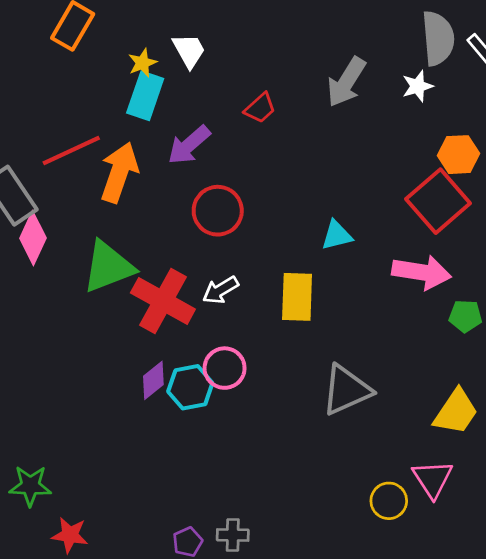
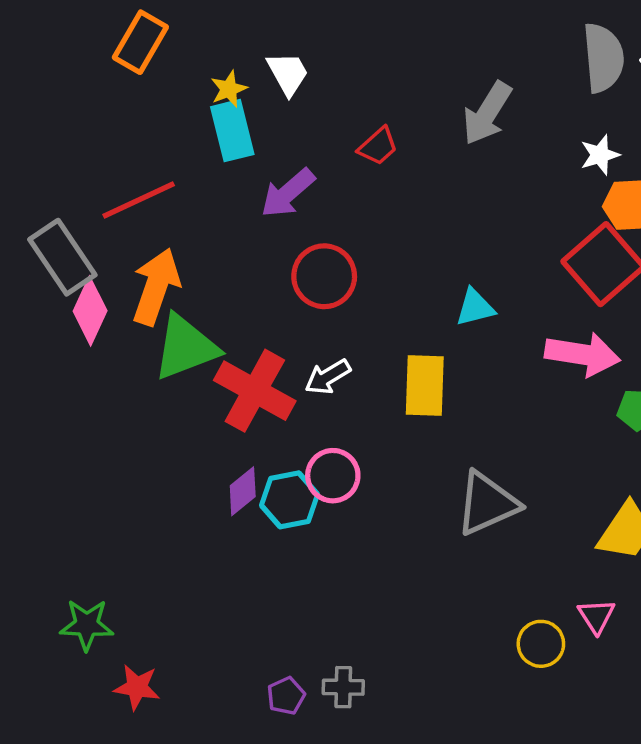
white star: (417, 86) -> (600, 155), moved
cyan rectangle: (145, 96) -> (232, 131), turned -33
orange arrow: (119, 172) -> (156, 287), moved
pink triangle: (433, 479) -> (596, 616), size x0.7

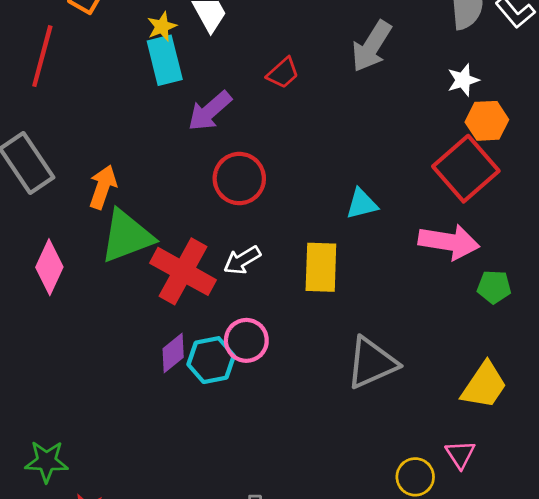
red line: (139, 200) -> (42, 56), moved, turned -50
orange arrow: (156, 287) -> (103, 187), size x0.7
pink diamond: (90, 311) -> (49, 267), moved

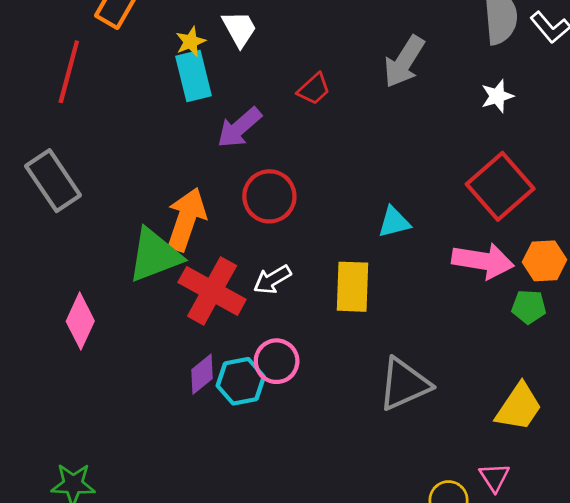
orange hexagon: (487, 121) -> (545, 261), moved
orange arrow: (103, 187) -> (186, 219), moved, size x1.4
pink diamond: (49, 267) -> (80, 321), moved

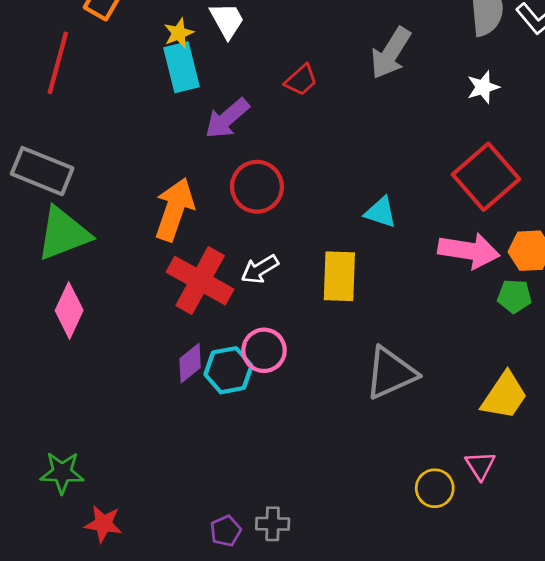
gray rectangle: (53, 181) -> (42, 171), turned -34
cyan triangle: (394, 222) -> (381, 212), turned 32
green triangle: (155, 255) -> (63, 234), moved

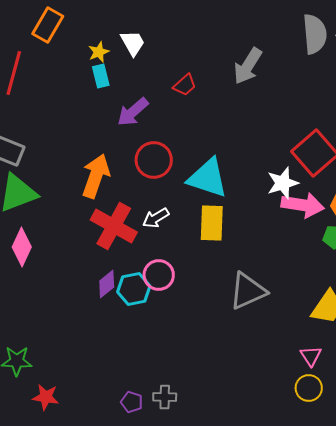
cyan rectangle: (182, 67) -> (101, 76), size x0.7
white star: (483, 87) -> (283, 183), moved, size x1.4
cyan triangle: (381, 212) -> (208, 178), moved, size x1.8
yellow circle: (435, 488) -> (309, 388), moved
purple pentagon: (226, 531) -> (132, 402), turned -30

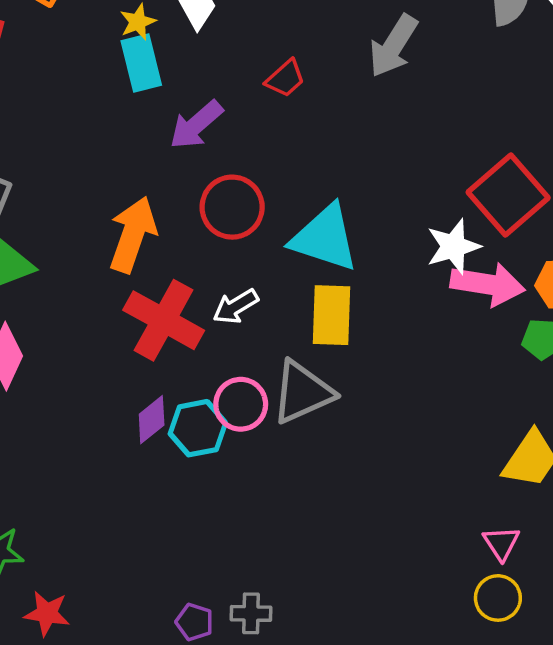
cyan rectangle: (101, 76) -> (141, 63), size x1.4
gray triangle: (248, 291) -> (302, 392), moved

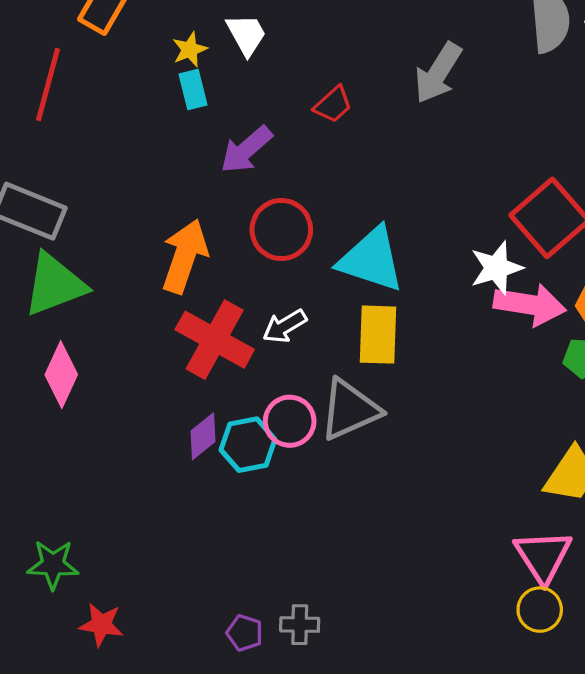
cyan rectangle: (141, 63) -> (193, 90), size x0.7
pink triangle: (501, 543) -> (543, 556), size x1.6

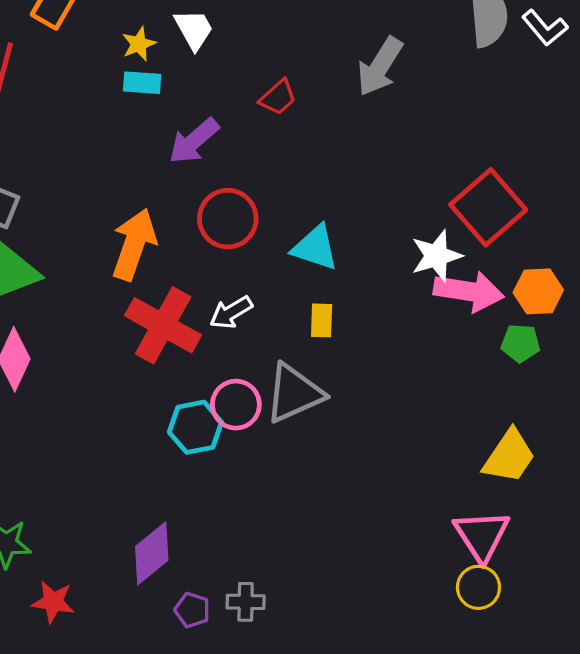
cyan rectangle: (193, 90) -> (142, 83), turned -72
cyan triangle: (371, 260) -> (315, 248), size x0.7
yellow rectangle: (378, 335) -> (322, 320), size x0.6
purple diamond: (203, 436) -> (152, 553), moved, size x1.4

